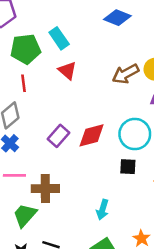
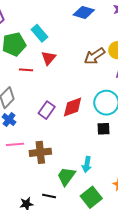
red triangle: (67, 71) -> (49, 58), turned 35
red line: (24, 83) -> (26, 70), moved, turned -72
green trapezoid: (25, 215) -> (66, 176), moved

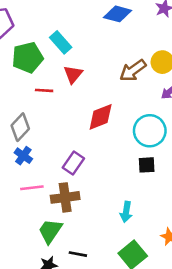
red diamond: (73, 107) -> (101, 117), moved
purple rectangle: (47, 110) -> (73, 163), moved
green trapezoid: (66, 176) -> (50, 231), moved

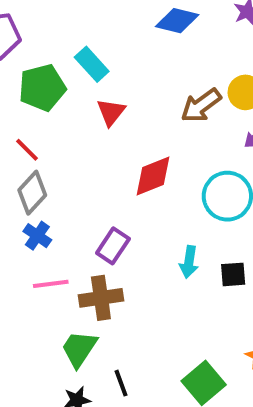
red line: (44, 90) -> (27, 150), moved, turned 42
black square: (147, 165) -> (233, 274), moved
cyan arrow: (126, 212) -> (189, 262), moved
black line: (78, 254) -> (121, 383), turned 60

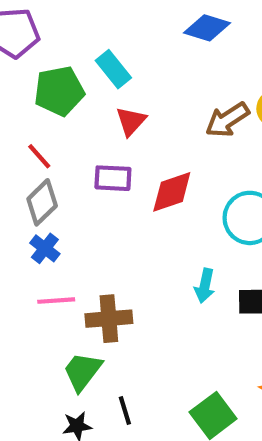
purple rectangle: (113, 246) -> (113, 178), moved, turned 56

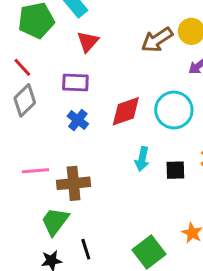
red diamond: (172, 192) -> (126, 111), moved
blue cross: (45, 248) -> (78, 120), moved

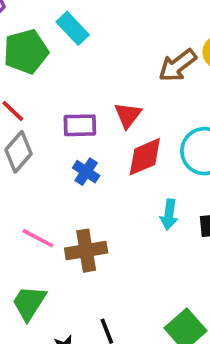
red triangle: (88, 42) -> (128, 115), moved
pink line: (36, 171) -> (38, 238), turned 36
green trapezoid: (55, 221) -> (29, 303), moved

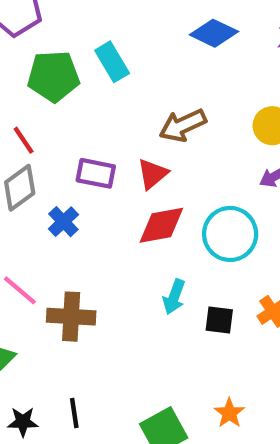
brown arrow: (177, 65) -> (183, 125), moved
blue cross: (86, 172) -> (63, 222), moved

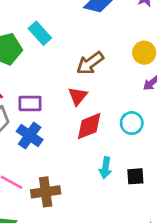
purple rectangle: (96, 173) -> (30, 103), moved
blue cross: (63, 222) -> (30, 136), size x1.4
cyan circle: (230, 234) -> (132, 123), size x0.7

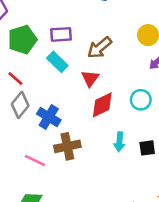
cyan rectangle: (40, 33) -> (57, 62), moved
purple rectangle: (30, 103) -> (61, 34), moved
brown cross: (46, 192) -> (67, 146), moved

